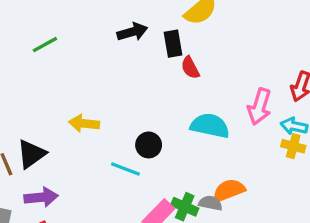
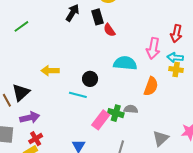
black arrow: (132, 32) -> (72, 13), turned -36
orange semicircle: (229, 190) -> (151, 86), moved, turned 138

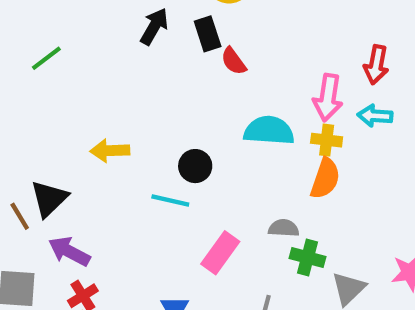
yellow cross: (176, 70) -> (327, 140), moved
green cross: (116, 113) -> (308, 257), moved
purple arrow: (30, 117) -> (69, 251), turned -138

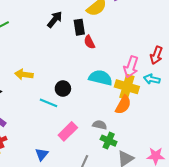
yellow cross: (327, 140) -> (127, 87), size x1.6

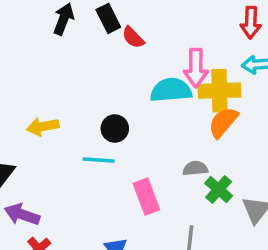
pink arrow: (131, 67) -> (196, 68), moved
orange semicircle: (123, 105) -> (223, 122), turned -150
pink rectangle: (68, 131) -> (146, 197), turned -48
green cross: (109, 141) -> (219, 189), turned 35

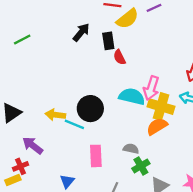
yellow arrow: (43, 127) -> (55, 115), moved
black circle: (115, 128) -> (90, 109), size x1.5
purple arrow: (22, 214) -> (33, 145), moved

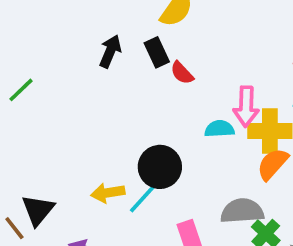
cyan semicircle: (132, 97) -> (219, 129), size x0.7
cyan line: (74, 124) -> (142, 199), turned -54
gray semicircle: (131, 149) -> (242, 211), size x1.6

